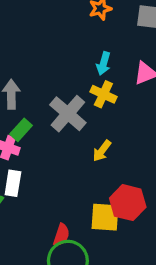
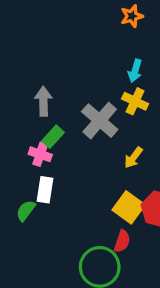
yellow square: (105, 217) -> (129, 207), moved, turned 32
red semicircle: (61, 235) -> (122, 241), moved

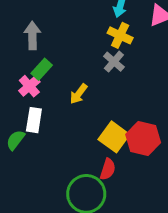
gray cross: (100, 121) -> (114, 62), moved, size x0.6
pink cross: (40, 154) -> (29, 86), turned 30
yellow arrow: (133, 158) -> (79, 94), moved

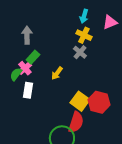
green semicircle: (15, 140) -> (16, 74), moved
red semicircle: (108, 169) -> (76, 122), size x1.5

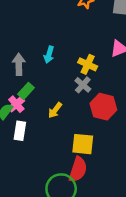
cyan arrow: (84, 16) -> (49, 55), moved
yellow square: (80, 101) -> (83, 144), turned -30
red hexagon: (99, 102) -> (103, 107), moved

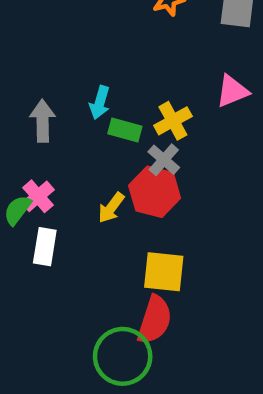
yellow cross: (88, 64) -> (173, 121), turned 36
green rectangle: (26, 91) -> (125, 130), moved, turned 63
red hexagon: (103, 107) -> (155, 192), moved

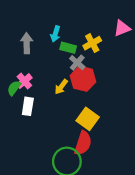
gray cross: (164, 160) -> (77, 63), moved
yellow square: (164, 272) -> (88, 119), turned 30

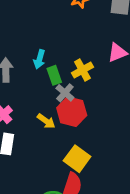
green rectangle: (68, 48) -> (54, 75), turned 56
yellow arrow: (61, 87) -> (46, 121), turned -91

